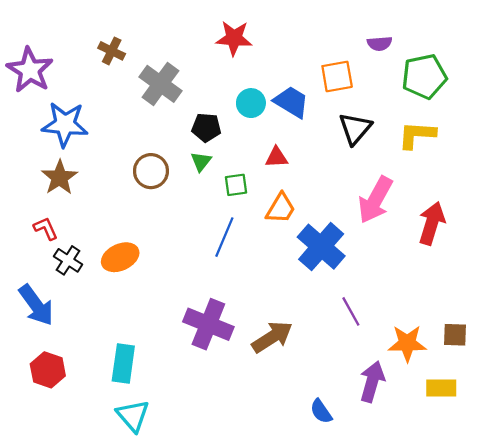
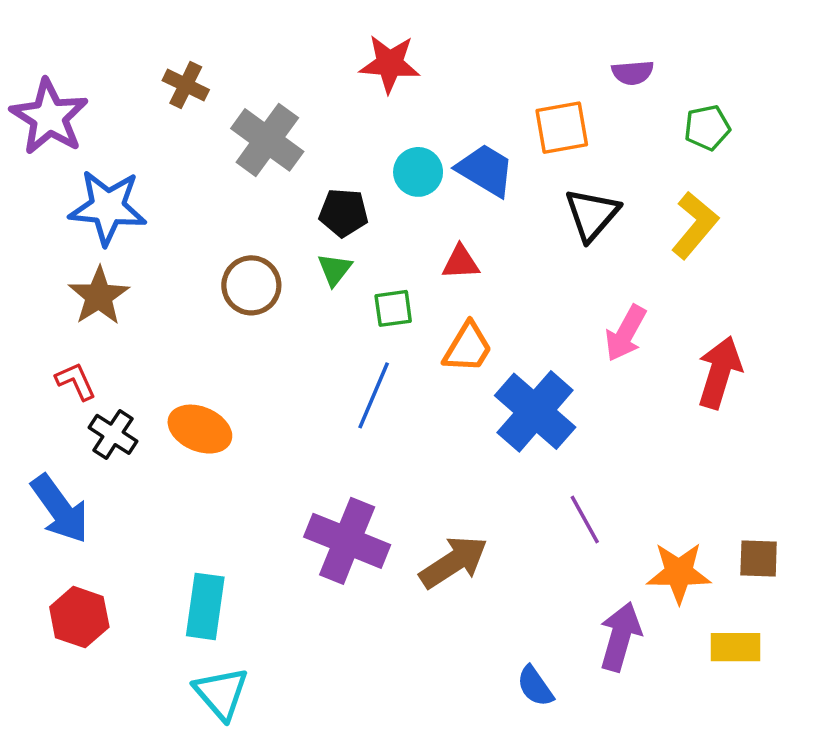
green pentagon: (424, 76) -> (707, 128), size x0.6
yellow L-shape: (417, 135) -> (695, 225), turned 126
pink arrow: (375, 200) -> (626, 333), size x0.7
orange ellipse: (120, 257) -> (200, 429), turned 48

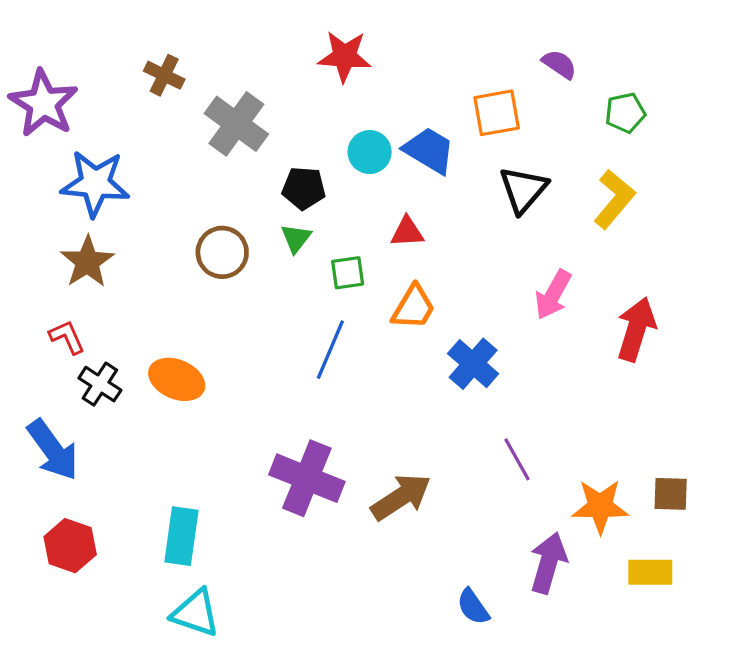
purple semicircle: (633, 73) -> (559, 64), turned -141
blue cross: (535, 411) -> (473, 364), size x0.7
cyan triangle: (221, 693) -> (196, 613), turned -30

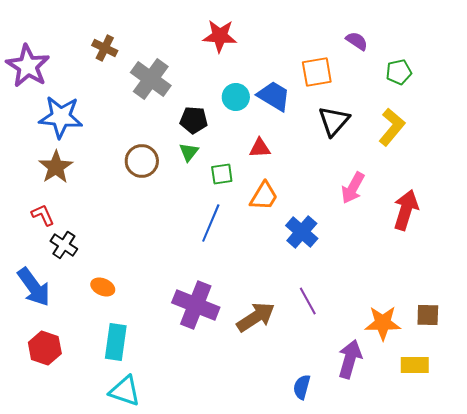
orange ellipse: (177, 379) -> (103, 287), moved, size x0.7
purple line: (517, 459) -> (308, 301), moved
blue semicircle: (473, 607) -> (302, 387), turned 50

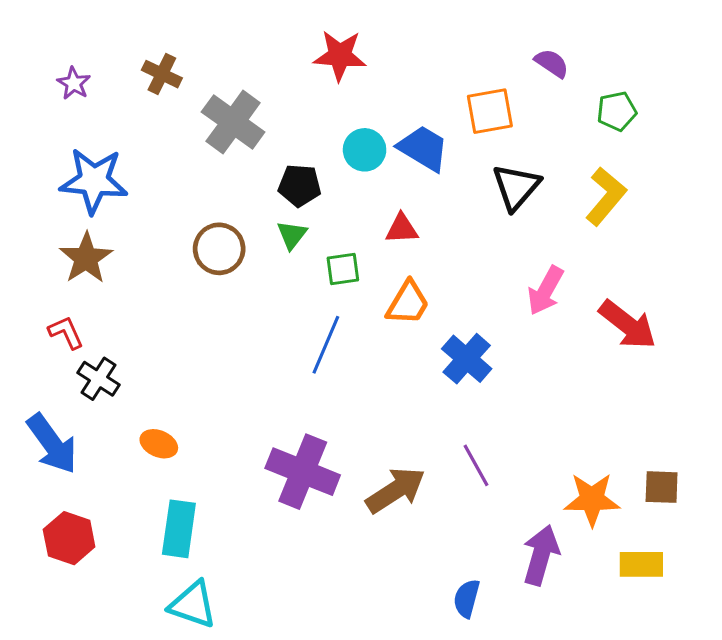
purple star: (28, 66) -> (74, 83), moved, size x0.5
red arrow: (406, 210) -> (628, 325), turned 111

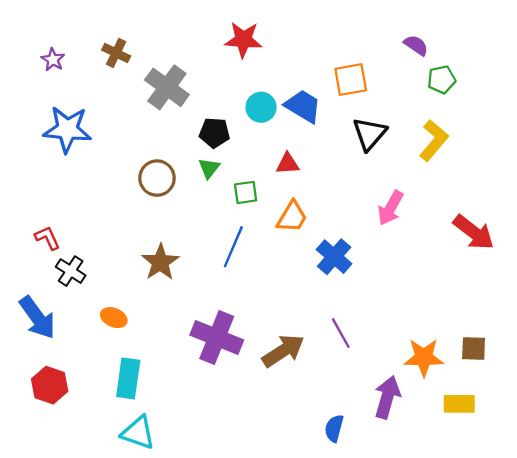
purple semicircle: (552, 63) -> (416, 45), moved
brown star: (86, 258) -> (160, 262), moved
red arrow: (628, 325) -> (474, 232), moved

